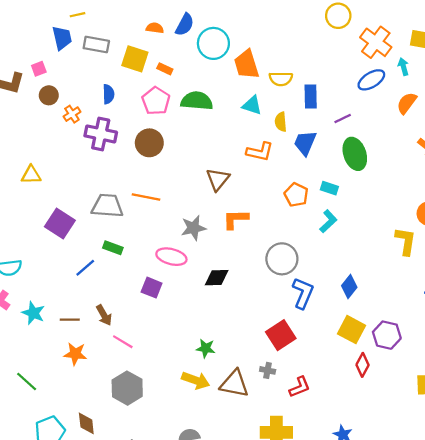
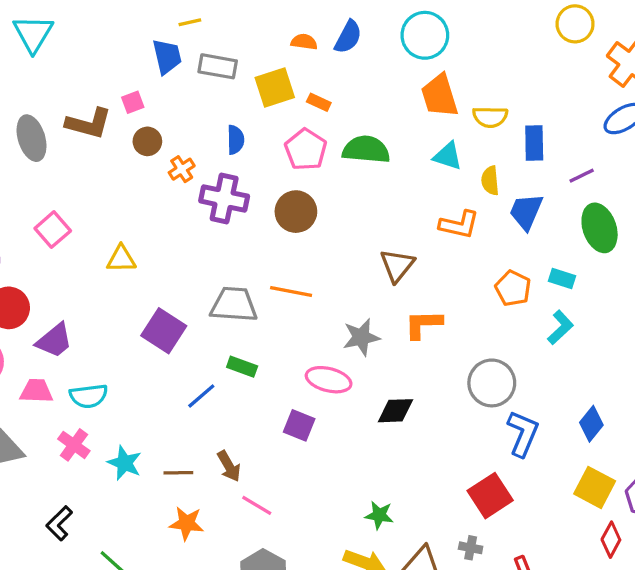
cyan circle: (213, 43) -> (425, 35), moved
yellow square: (135, 59) -> (275, 88), turned -36

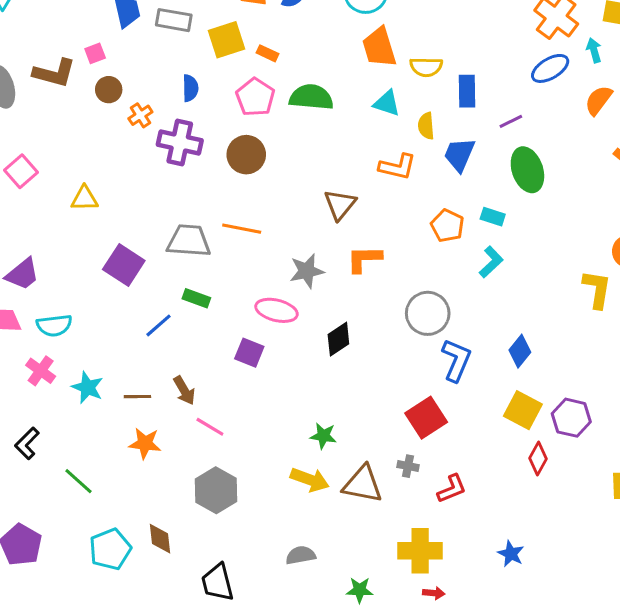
black diamond: (395, 411) -> (338, 339), turned -32

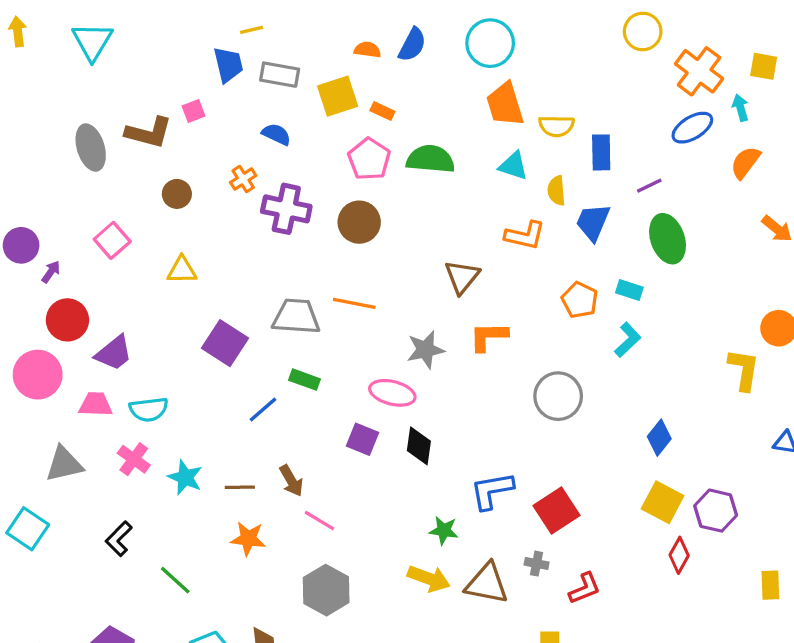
blue semicircle: (190, 88) -> (276, 134), moved, turned -64
brown circle: (109, 90) -> (177, 194), moved
black diamond: (338, 339) -> (419, 446), moved, turned -48
blue L-shape: (456, 360) -> (492, 491), moved, turned -123

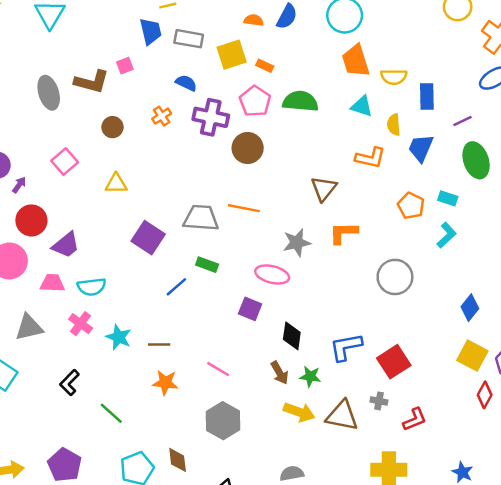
purple cross: (286, 209) -> (211, 117), moved
black diamond: (419, 446) -> (292, 336), moved
brown arrow: (291, 481) -> (280, 373), moved

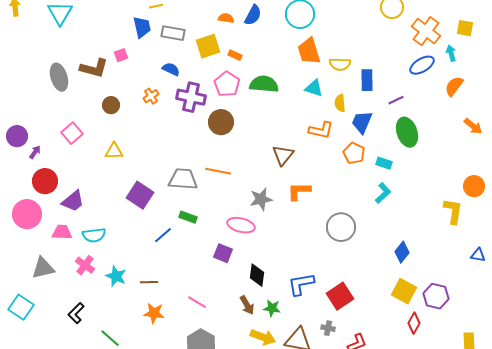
orange pentagon: (411, 206) -> (354, 153), moved

